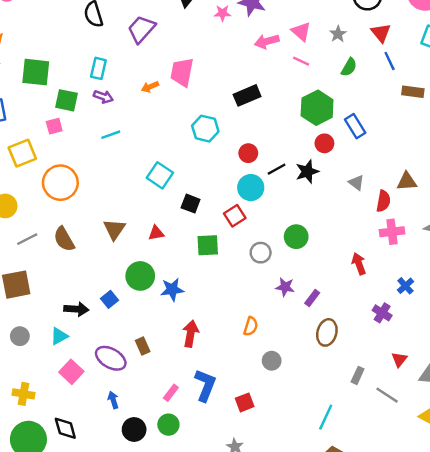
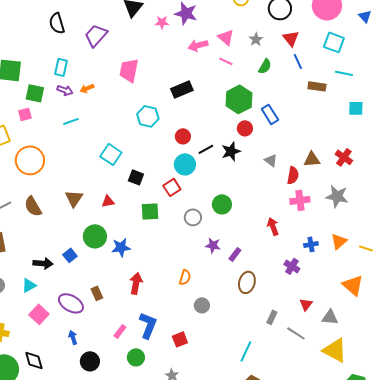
orange arrow: (150, 87) -> (87, 88), moved
blue cross: (405, 286) -> (311, 244), turned 32
green circle: (168, 425) -> (136, 357), moved

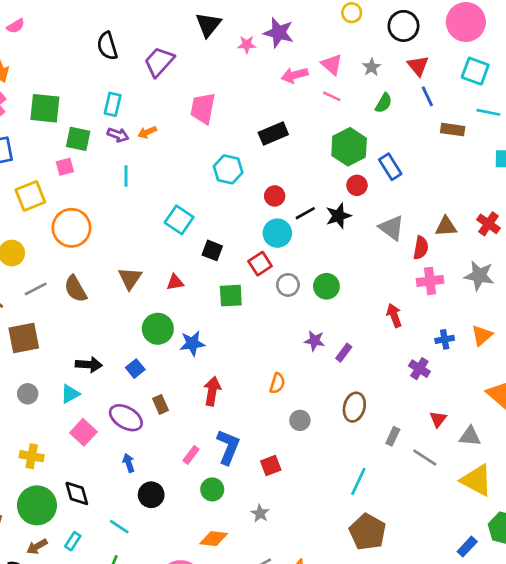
cyan line: (71, 121) -> (126, 176), turned -70
gray triangle: (271, 160) -> (392, 228), size x1.5
gray circle: (193, 217) -> (288, 285), moved
blue square: (70, 255) -> (135, 369), moved
brown ellipse: (247, 282) -> (354, 407), moved

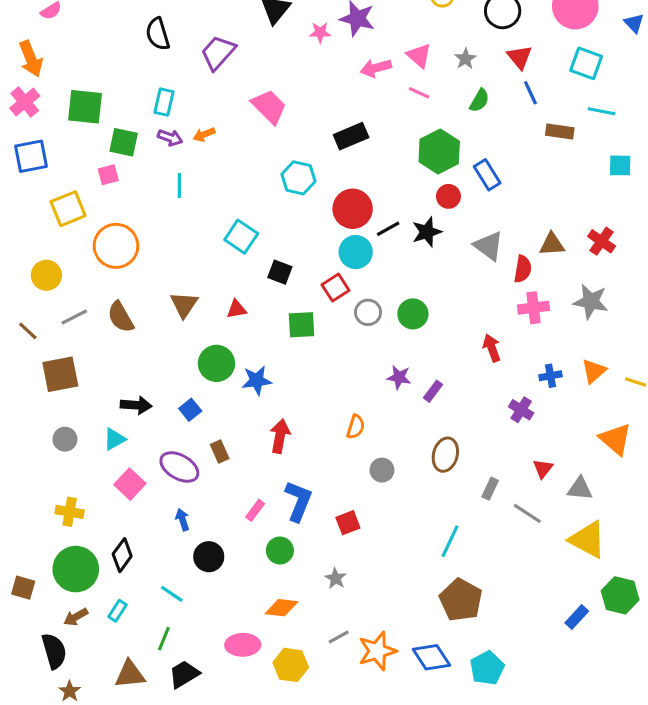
pink trapezoid: (203, 108) -> (269, 107), turned 124
red circle: (275, 196) -> (353, 209), size x1.6
black diamond: (77, 493) -> (122, 555), turned 52

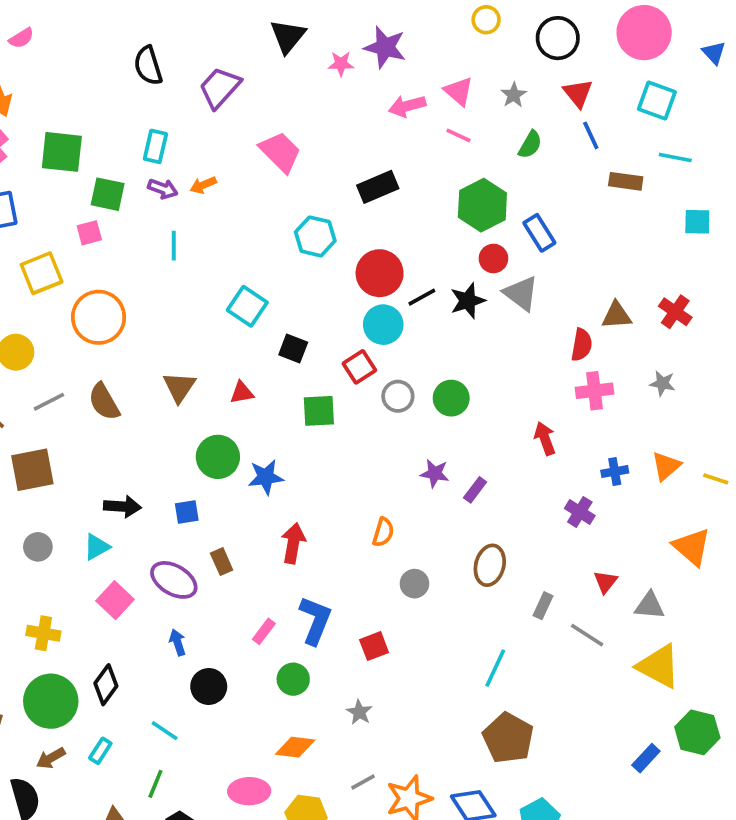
gray triangle: (489, 246) -> (521, 293), moved
gray star: (591, 302) -> (662, 383), size x0.6
blue square: (190, 410) -> (187, 512), turned 30

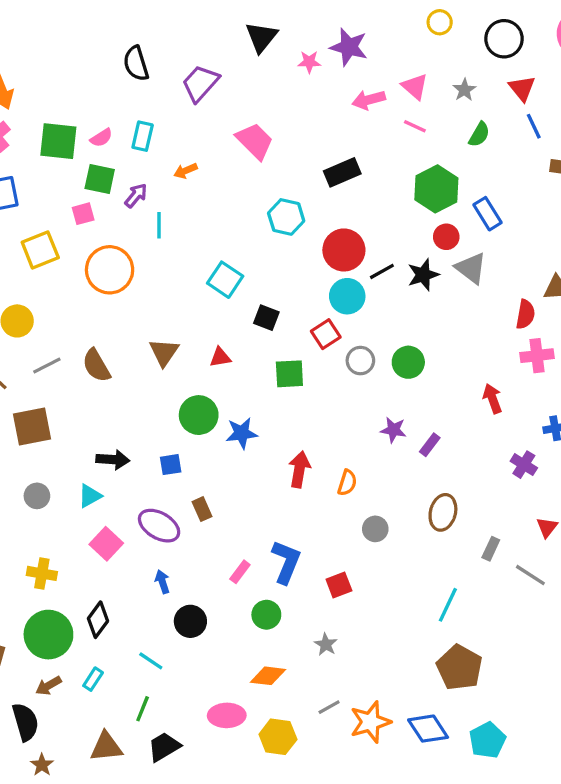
pink semicircle: (21, 38) -> (101, 138), moved
purple arrow: (163, 189) -> (136, 196), moved, turned -70
orange circle: (99, 317) -> (110, 270), moved
red arrow: (293, 543) -> (299, 469), moved

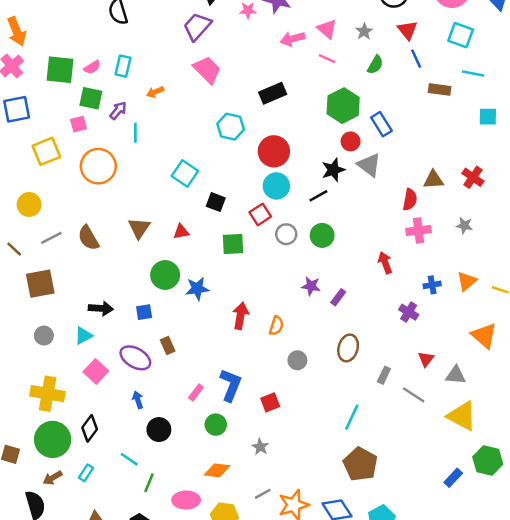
purple trapezoid: (200, 83) -> (197, 26), moved
black line: (382, 271) -> (318, 196), moved
yellow cross: (42, 573) -> (48, 394), size x1.5
green line: (143, 709) -> (149, 483), moved

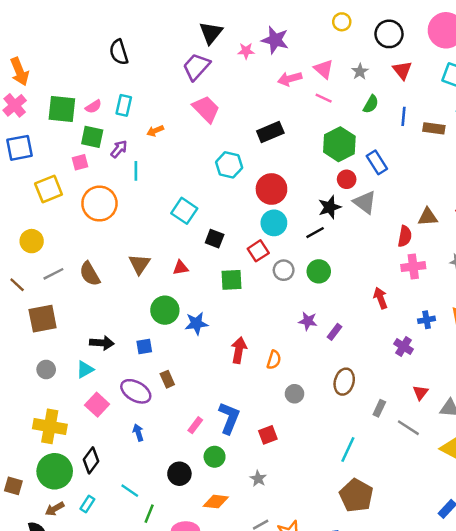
blue line: (416, 59) -> (404, 116), moved, turned 30
black circle: (159, 430) -> (179, 474), moved

